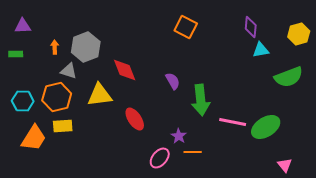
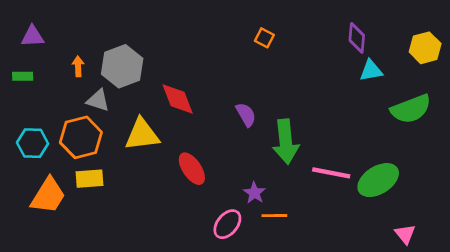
orange square: (186, 27) -> (264, 38), size x0.6

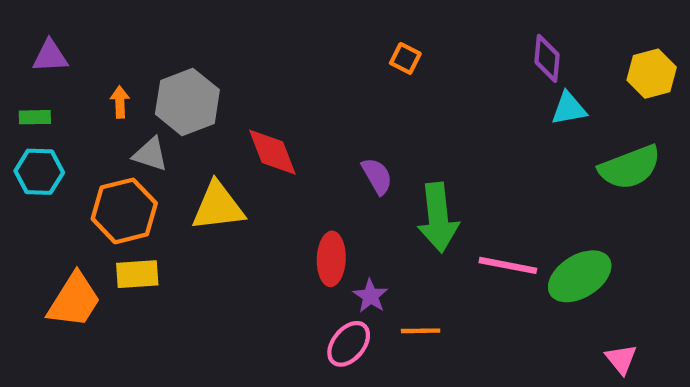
cyan hexagon: (33, 143) -> (39, 172), moved
red ellipse: (192, 169) -> (331, 259), moved, turned 36
purple star: (254, 193) -> (370, 296), moved

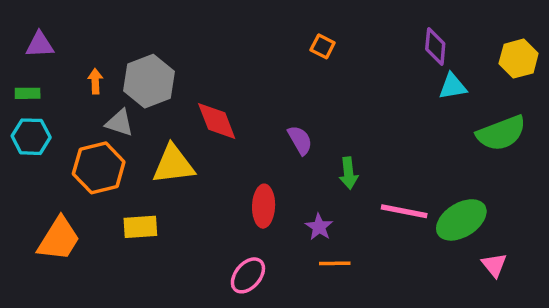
green arrow: (438, 217) -> (349, 173), size x0.6
yellow rectangle: (137, 274) -> (140, 227), moved
purple star: (370, 296) -> (319, 227), moved
pink ellipse: (349, 344) -> (248, 275), moved
pink triangle: (621, 359) -> (494, 265), moved

